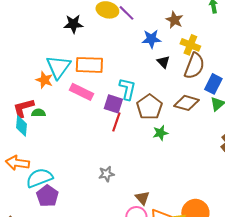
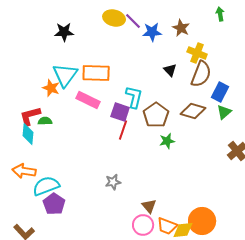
black star: (73, 24) -> (64, 32), moved
blue star: (151, 39) -> (152, 32), moved

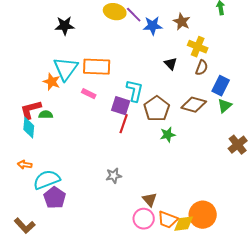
brown semicircle: (201, 74) -> (202, 68), size x0.6
pink rectangle: (88, 100) -> (89, 94), size x0.6
orange arrow: (24, 171) -> (25, 165), size x0.6

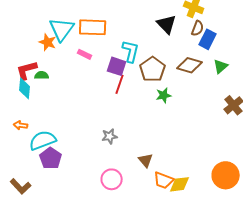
black triangle: (171, 64) -> (167, 24), size x1.5
blue rectangle: (221, 86) -> (208, 39), moved
orange circle: (203, 215) -> (226, 175), moved
pink circle: (144, 219) -> (112, 179), moved

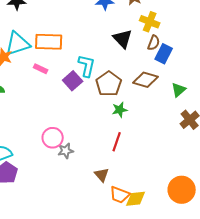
cyan triangle: (62, 29) -> (18, 44), turned 36
purple square: (117, 66) -> (73, 81), turned 30
green triangle: (221, 66) -> (179, 90), moved
red line: (120, 84) -> (117, 142), moved
pink circle: (112, 179) -> (53, 138), moved

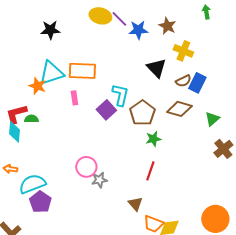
brown semicircle: (154, 43) -> (183, 81), moved, turned 42
pink rectangle: (41, 69) -> (74, 98), turned 56

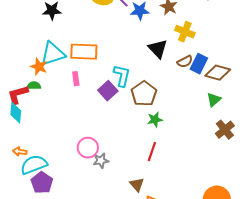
brown diamond: (179, 109) -> (218, 73), moved
green semicircle: (31, 119) -> (34, 86), moved
orange arrow: (10, 169) -> (20, 152), moved

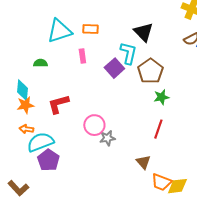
black triangle: (158, 49) -> (143, 32), moved
orange rectangle: (84, 52) -> (90, 29), size x0.6
orange star: (39, 67) -> (25, 105), moved, turned -30
red L-shape: (18, 95) -> (58, 104), moved

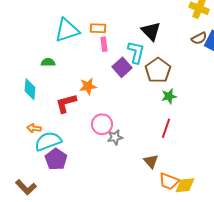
pink rectangle: (82, 56) -> (104, 44), moved
orange star: (25, 105) -> (88, 86), moved

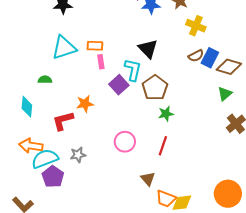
pink circle: (102, 124) -> (125, 142), moved
orange arrow: (34, 128) -> (31, 146), size x1.6
gray star: (115, 137) -> (78, 155), moved

